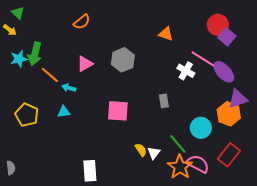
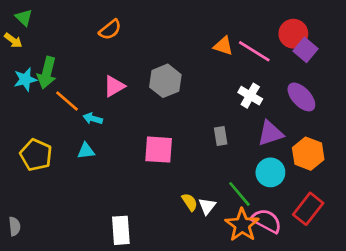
pink line: (203, 59) -> (254, 51), moved
purple triangle: (238, 99) -> (270, 133), moved

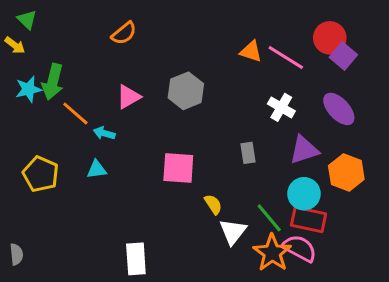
yellow semicircle: (190, 202) -> (213, 204), moved
white triangle: (207, 206) -> (233, 232), size x1.4
red rectangle: (308, 209) -> (309, 219), moved, turned 64

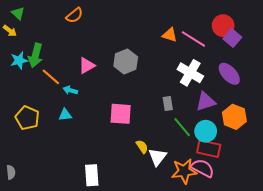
orange semicircle: (124, 33) -> (74, 15), moved
white cross: (281, 107) -> (190, 73), size x1.4
yellow semicircle: (213, 204) -> (142, 147), moved
green line: (269, 218) -> (182, 127), moved
orange star: (272, 253) -> (184, 171), turned 30

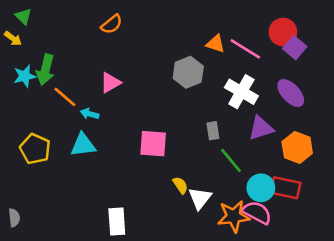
orange semicircle: (74, 15) -> (112, 24), moved
gray hexagon: (126, 61) -> (188, 72), moved
cyan triangle: (65, 115) -> (83, 145), size x1.5
cyan circle: (206, 131) -> (261, 188), moved
red rectangle: (209, 149) -> (286, 188), moved

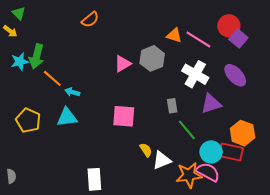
pink triangle: (110, 83) -> (123, 64), moved
orange hexagon: (297, 148) -> (243, 133), moved
white triangle: (200, 198) -> (162, 160), turned 30

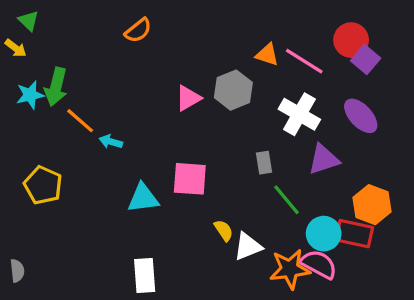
cyan triangle: (67, 117) -> (143, 198), moved

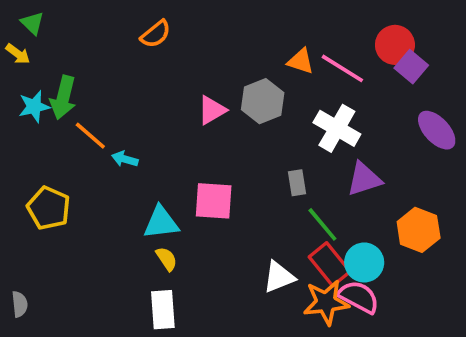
purple ellipse: (361, 116) -> (437, 130), moved
yellow semicircle: (224, 230) -> (167, 259), moved
red rectangle: (354, 234) -> (330, 264), moved, turned 39

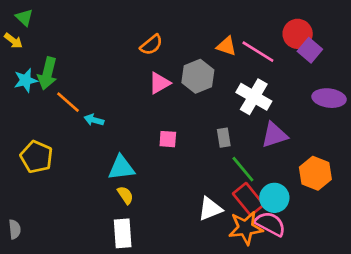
orange semicircle: (156, 34) -> (151, 45), moved
purple ellipse: (437, 130) -> (329, 98), turned -40
pink square: (214, 201) -> (168, 139), moved, size x0.6

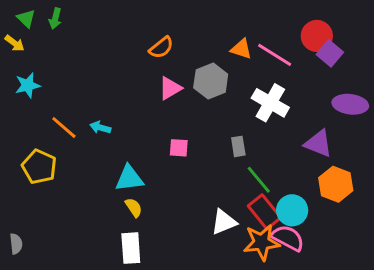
green arrow: (47, 73) -> (55, 18), moved, size x0.6
orange line: (68, 102) -> (64, 127), moved
purple triangle: (274, 135) -> (318, 143), moved, turned 40

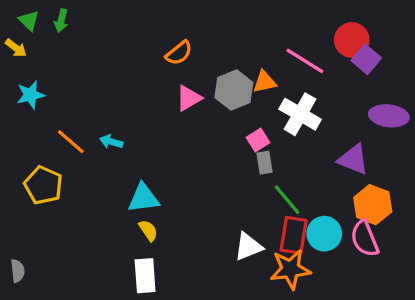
orange triangle: (241, 49) -> (265, 82), moved, turned -30
pink square: (179, 148) -> (258, 140), moved, turned -36
red rectangle: (265, 212) -> (294, 235), turned 48
pink semicircle: (288, 238) -> (365, 239), moved, turned -140

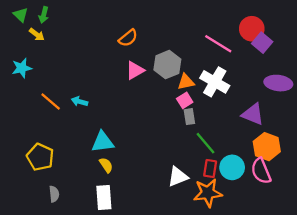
yellow arrow: (16, 48) -> (37, 34), moved
orange triangle: (265, 82) -> (186, 82), moved
yellow pentagon: (43, 185) -> (40, 157), moved
red rectangle: (294, 235) -> (210, 169), size x0.7
gray semicircle: (18, 271) -> (54, 194), moved

